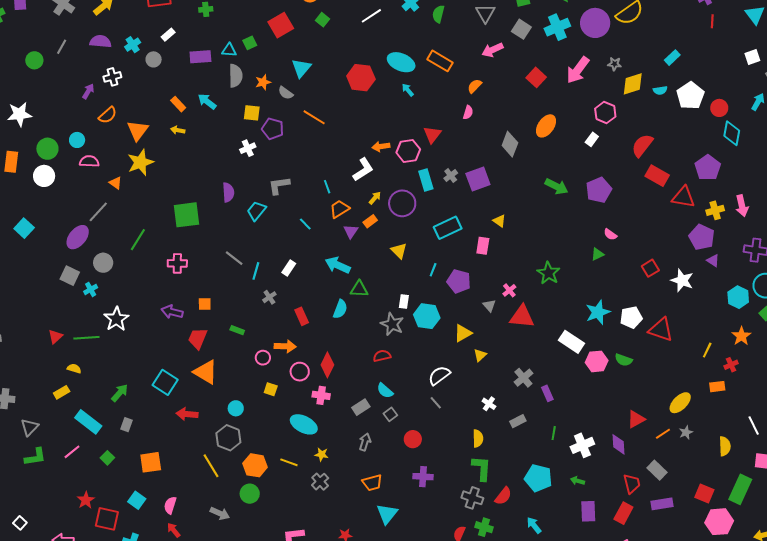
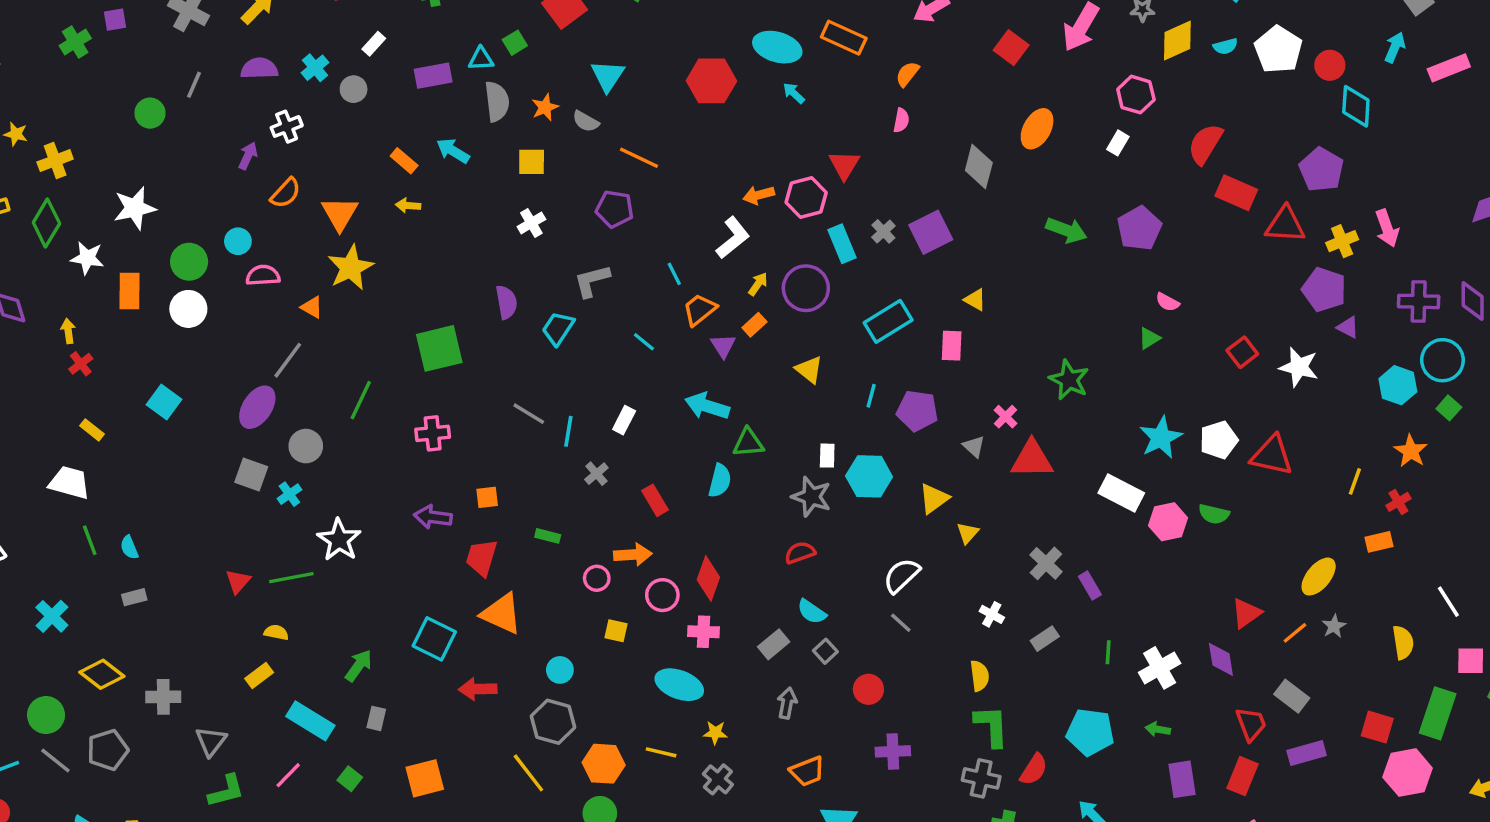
purple pentagon: (273, 129) -> (615, 209), moved

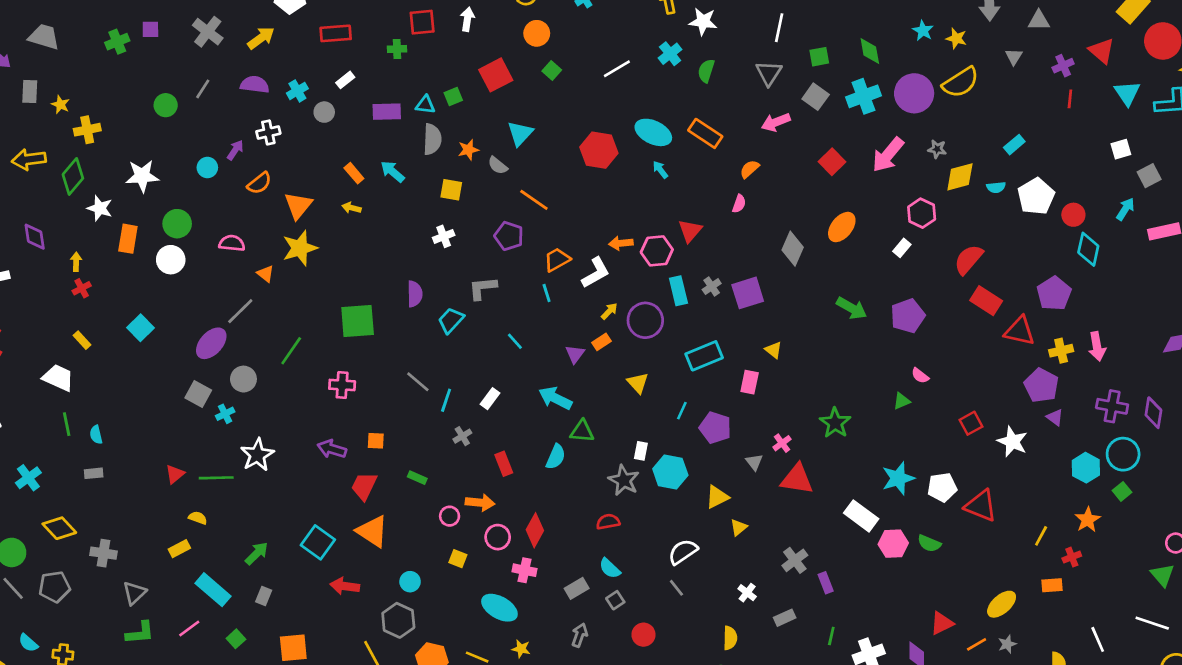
cyan circle: (238, 241) -> (207, 168), moved
orange trapezoid: (700, 310) -> (557, 260), moved

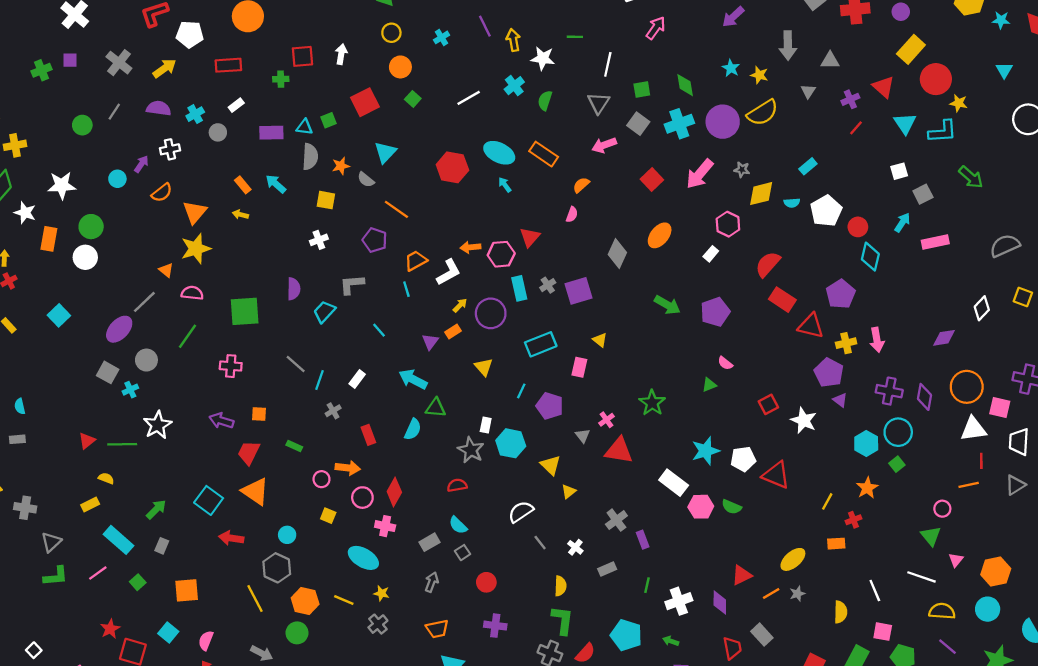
red line: (1070, 99) -> (856, 128), turned 35
pink semicircle: (232, 243) -> (192, 293), moved
yellow triangle: (717, 497) -> (551, 465), turned -50
gray line: (676, 588) -> (540, 543), moved

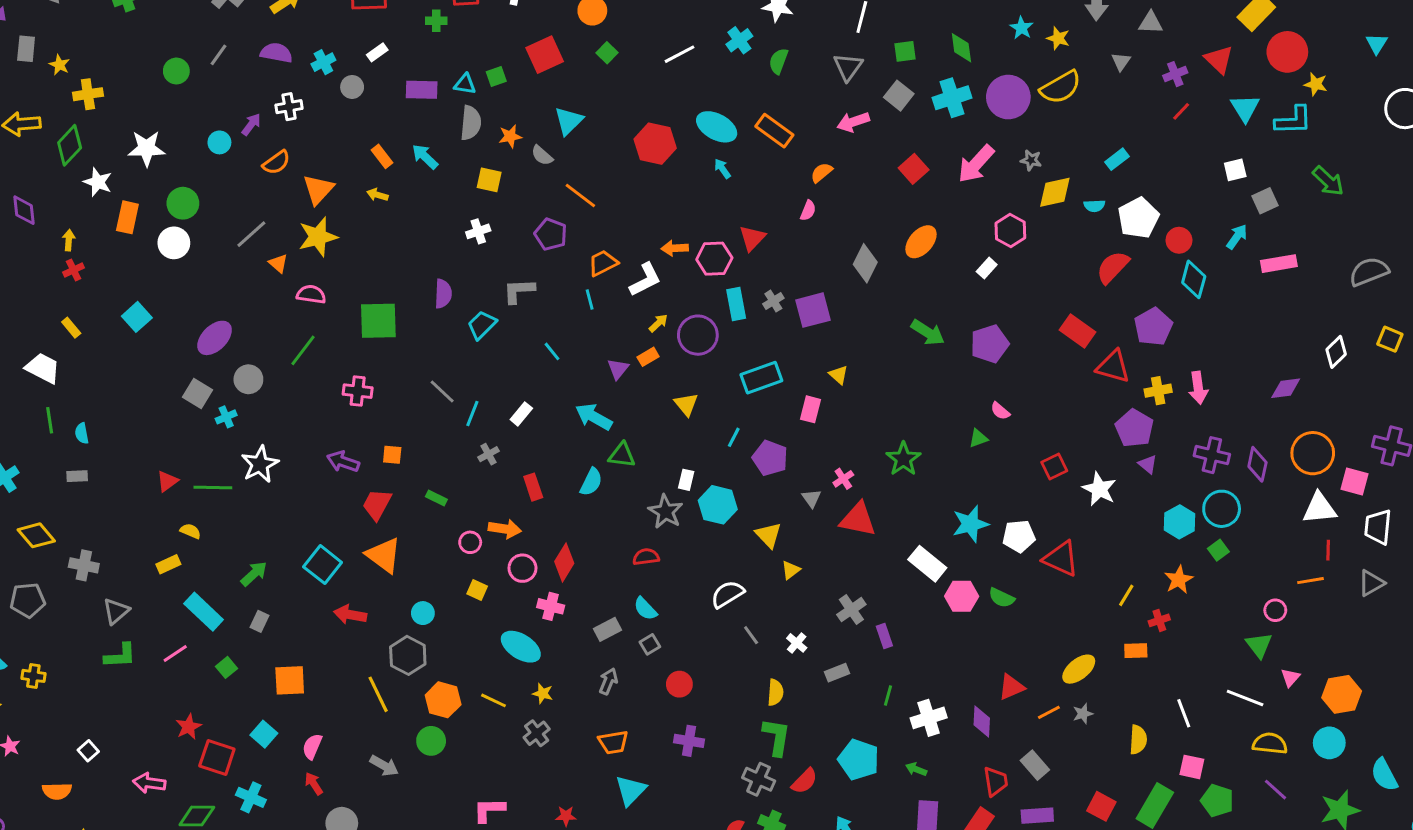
red semicircle: (768, 264) -> (1113, 267), moved
gray line: (144, 302) -> (251, 234), moved

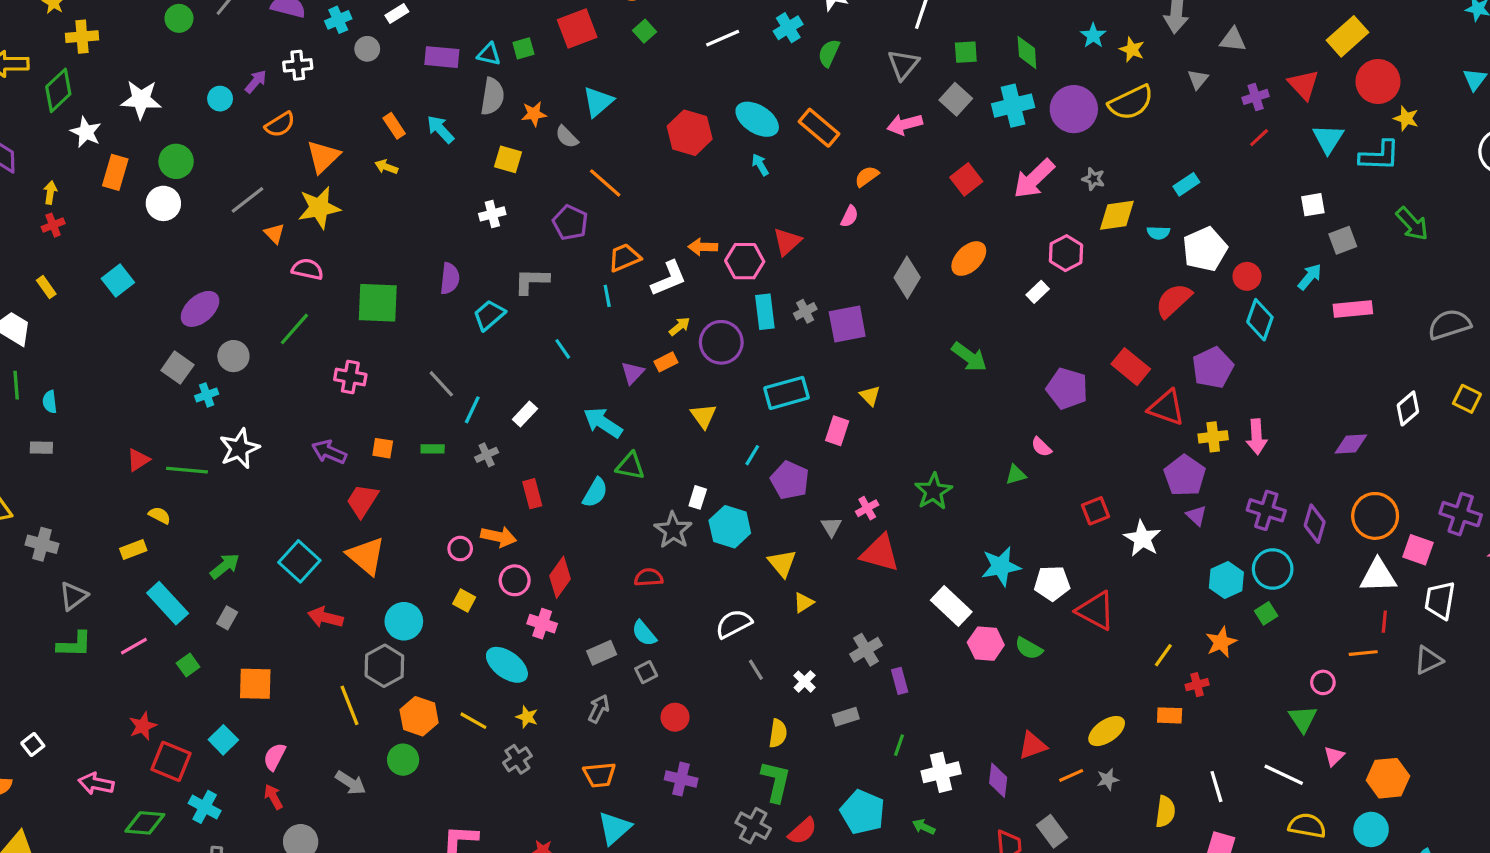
purple pentagon: (990, 344) -> (1067, 389), moved, turned 30
green rectangle: (436, 498) -> (433, 449), moved, turned -30
cyan circle: (423, 613) -> (404, 621), size x1.5

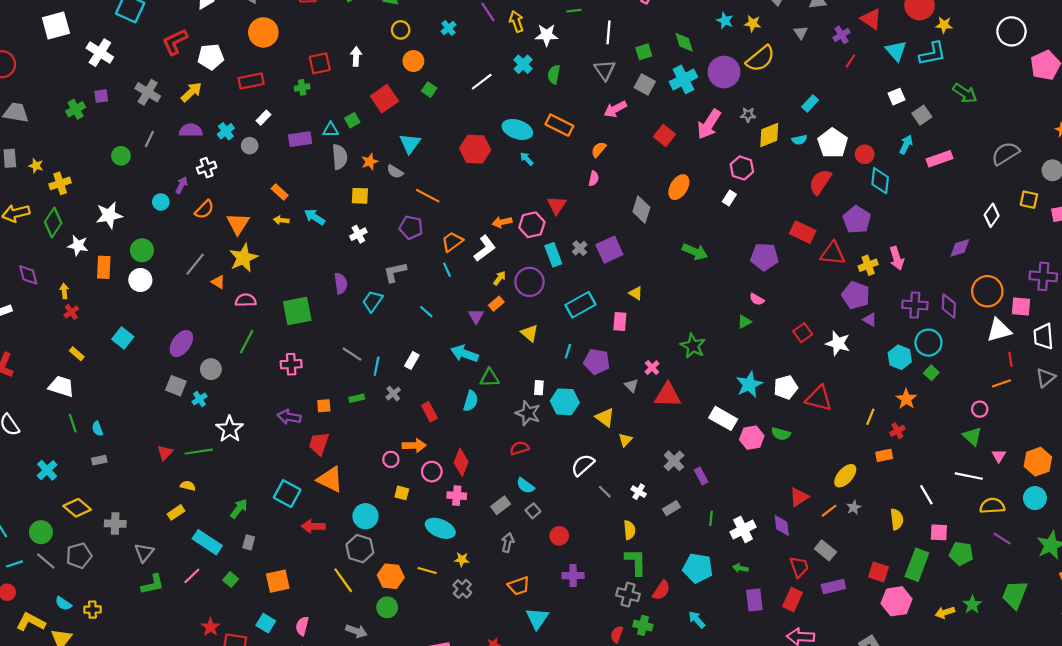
cyan arrow: (440, 129) -> (315, 217), moved

